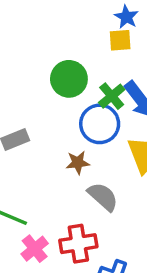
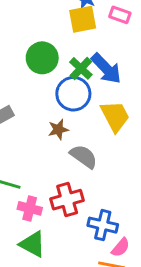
yellow square: (120, 40) -> (83, 19), size x1.4
pink cross: (35, 249) -> (30, 208), turned -30

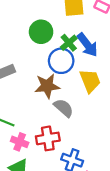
brown star: (58, 129) -> (47, 86), size x1.6

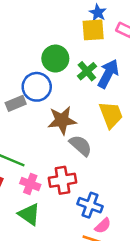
blue arrow: (87, 45) -> (108, 74), turned -115
blue circle: (61, 61) -> (37, 87), moved

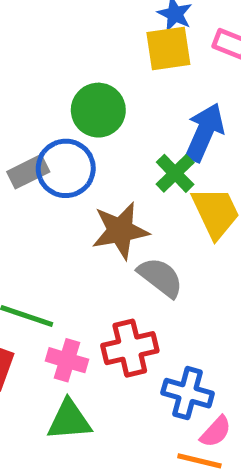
green cross: (87, 71) -> (175, 173), moved
gray rectangle: (16, 103) -> (28, 172), moved
green triangle: (29, 214) -> (69, 420), turned -35

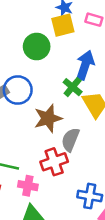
green circle: (98, 110) -> (37, 47), moved
gray semicircle: (160, 277) -> (70, 140), turned -100
red cross: (130, 348) -> (54, 162), moved

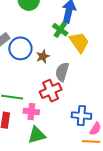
blue circle: (18, 90) -> (20, 48), moved
brown star: (48, 118) -> (43, 56), size x0.6

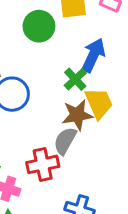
brown star: (43, 56) -> (77, 115), moved, size x1.5

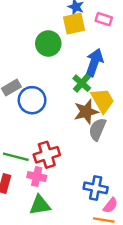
gray semicircle: (65, 141) -> (97, 129), moved
red cross: (43, 164) -> (47, 155), moved

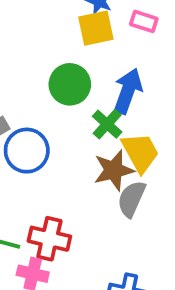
green circle: (48, 43) -> (70, 84), moved
red cross: (47, 155) -> (49, 239), turned 30

